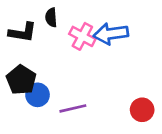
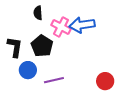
black L-shape: (23, 32) -> (15, 47), moved, turned -90
black pentagon: (21, 80) -> (42, 46), moved

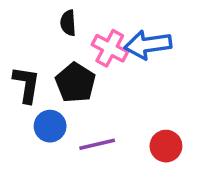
red circle: (105, 81) -> (166, 146), moved

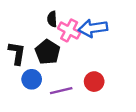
black semicircle: (68, 23) -> (52, 19), moved
red circle: (166, 146) -> (94, 82), moved

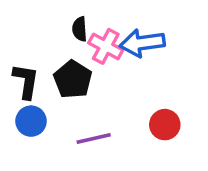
blue circle: (32, 79) -> (31, 121), moved
red circle: (94, 82) -> (165, 125), moved

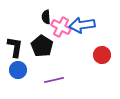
red circle: (165, 125) -> (102, 55), moved

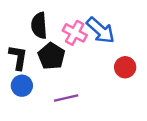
black semicircle: (46, 17) -> (39, 25), moved, size x1.5
blue arrow: (82, 25) -> (101, 30), turned -130

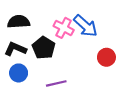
black semicircle: (39, 25) -> (19, 22), moved, turned 90
black L-shape: (18, 57) -> (15, 49), turned -75

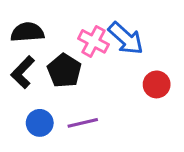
black L-shape: (15, 49) -> (23, 72), turned -70
blue circle: (19, 73) -> (40, 123), moved

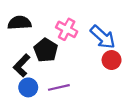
blue arrow: (126, 38) -> (103, 37), moved
black L-shape: (23, 72) -> (22, 66), moved

